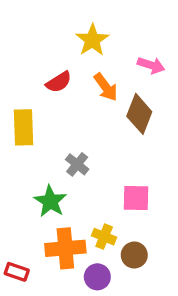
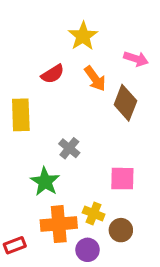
red rectangle: (17, 272) -> (15, 245), turned -40

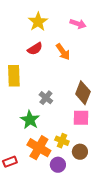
yellow star: (83, 36) -> (38, 22), moved
pink arrow: (136, 59) -> (78, 24), moved
brown diamond: (125, 103) -> (83, 93), moved
orange cross: (59, 224) -> (39, 148), turned 35

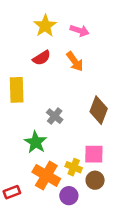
pink arrow: (78, 24) -> (80, 31), moved
pink square: (81, 118) -> (94, 154), moved

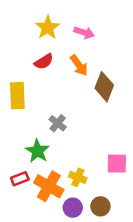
brown diamond: (99, 110) -> (104, 87), moved
pink square: (94, 154) -> (117, 164), moved
brown circle: (95, 180) -> (100, 206), moved
red rectangle: (12, 192) -> (20, 179), moved

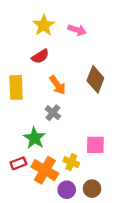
orange arrow: (79, 65) -> (57, 85), moved
pink square: (117, 164) -> (95, 145), moved

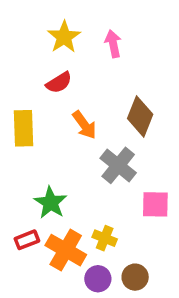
pink arrow: (77, 30) -> (113, 44), turned -120
gray cross: (53, 113) -> (118, 165), moved, size x1.5
pink square: (95, 145) -> (155, 204), moved

